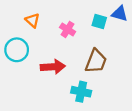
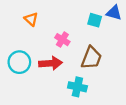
pink cross: (68, 29) -> (62, 40), moved
cyan circle: (17, 50) -> (19, 62), moved

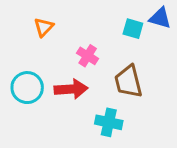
orange triangle: (31, 19) -> (44, 27), turned 32
brown trapezoid: (91, 58) -> (128, 82), turned 145

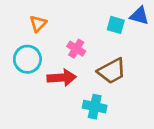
brown trapezoid: (128, 82) -> (112, 71), turned -104
cyan circle: (27, 88) -> (27, 59), moved

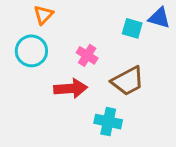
orange triangle: (38, 24) -> (43, 15), moved
cyan circle: (27, 59) -> (31, 51), moved

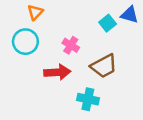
cyan square: (132, 28) -> (108, 23), turned 35

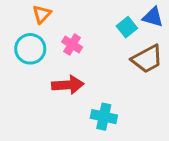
pink cross: (71, 45) -> (72, 44), moved
brown trapezoid: (104, 66) -> (147, 59), moved

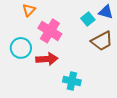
pink cross: (72, 44) -> (50, 31), size x1.6
cyan circle: (30, 49) -> (21, 48), moved

